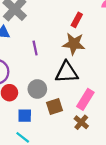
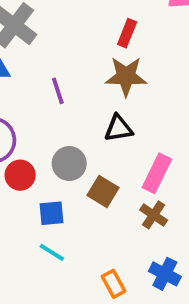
black triangle: (67, 72) -> (119, 128), size x0.7
brown square: (54, 106) -> (103, 192), turned -35

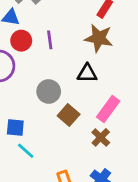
red circle: (20, 175) -> (21, 41), moved
blue square: (52, 213) -> (15, 127), moved

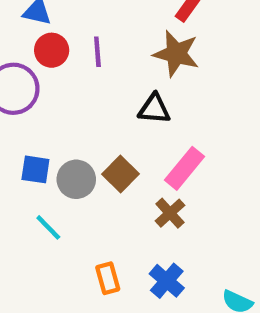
gray circle: (49, 91) -> (76, 179), moved
blue square: (15, 127) -> (35, 169), moved

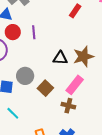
brown star: (176, 54) -> (83, 56), moved, turned -30
gray circle: (76, 179) -> (25, 76), moved
brown cross: (170, 213) -> (68, 106), turned -32

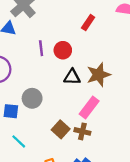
red circle: (13, 32) -> (63, 50), moved
brown square: (45, 88) -> (61, 129), moved

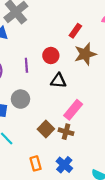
purple line: (41, 48) -> (26, 65), moved
brown star: (99, 75) -> (85, 54), moved

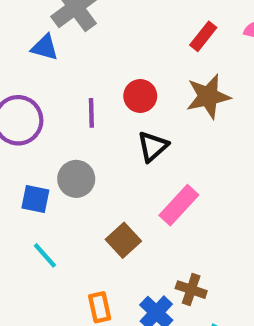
red rectangle: (75, 31) -> (203, 36), moved
black triangle: (58, 81) -> (153, 146), turned -49
brown cross: (66, 132) -> (191, 290), moved

